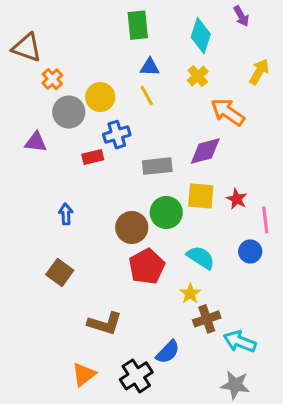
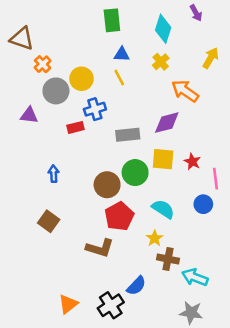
brown cross: (207, 319) -> (168, 259), turned 30
brown L-shape: (105, 323) -> (100, 248), moved

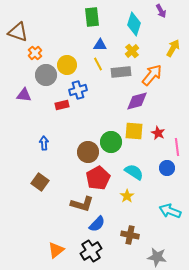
orange arrow: (185, 91) -> (152, 75), turned 95
gray rectangle: (128, 135) -> (121, 72), moved
brown cross: (168, 259) -> (130, 235), moved
cyan arrow: (195, 277) -> (170, 211), moved
blue semicircle: (136, 286) -> (97, 224), moved

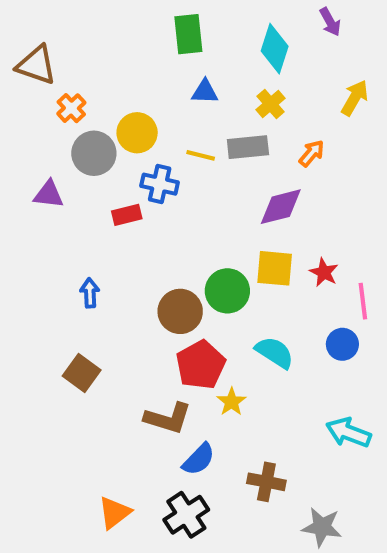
yellow line: (98, 64) -> (201, 155), moved, turned -48
orange arrow: (152, 75) -> (312, 153), size x0.6
blue cross: (78, 90) -> (160, 184), turned 30
yellow star: (127, 196) -> (231, 402), moved

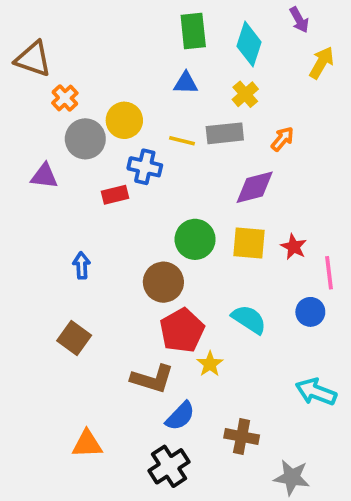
green rectangle: (188, 34) -> (193, 31), moved
yellow arrow: (355, 98) -> (322, 63), moved
green circle: (227, 291) -> (195, 239), moved
orange triangle: (114, 513) -> (87, 444), moved, turned 36

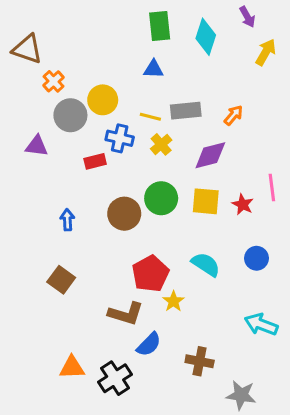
yellow cross: (245, 94) -> (161, 144), moved
pink line: (329, 273) -> (272, 188), moved
brown circle: (163, 282) -> (124, 214), moved
black cross: (169, 466) -> (115, 378), moved

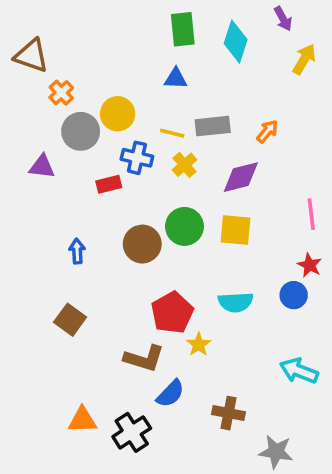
red star: (243, 204) -> (309, 265), moved
cyan semicircle: (206, 264) -> (236, 302), turned 144

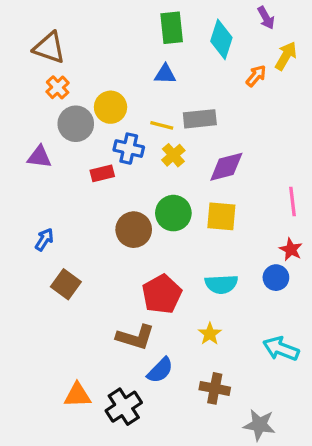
brown triangle: (31, 56) -> (49, 48), moved
orange arrow: (267, 131) -> (256, 76), moved
blue arrow: (77, 251) -> (44, 240), moved, turned 35
brown square: (70, 320) -> (66, 284), moved
yellow star: (199, 344) -> (210, 334), moved

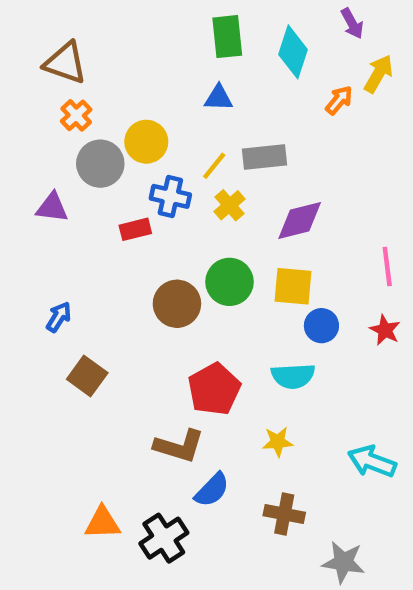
yellow line: (162, 125) -> (214, 166), turned -65
blue circle: (276, 278) -> (321, 326), moved
yellow star: (210, 334) -> (278, 442), turned 30

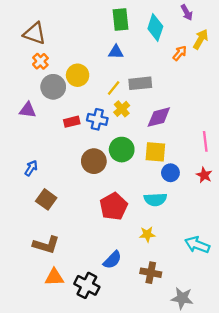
blue cross: (170, 196) -> (97, 119), moved
brown L-shape: (179, 446) -> (46, 245), moved
black cross: (164, 538) -> (87, 285), turned -30

